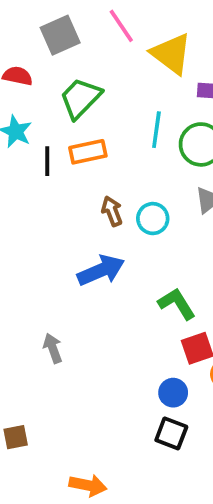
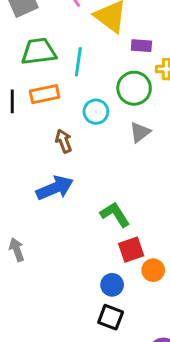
green trapezoid: (81, 98) -> (39, 51), turned 39
cyan line: (156, 130) -> (78, 62), moved
cyan circle: (153, 219) -> (96, 112), moved

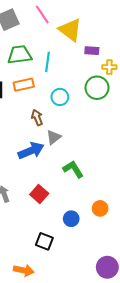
green circle: (134, 88) -> (97, 88), moved
gray triangle: (140, 132) -> (54, 137), moved
red square: (131, 250) -> (39, 194), moved, turned -30
black square: (111, 317) -> (44, 241), moved

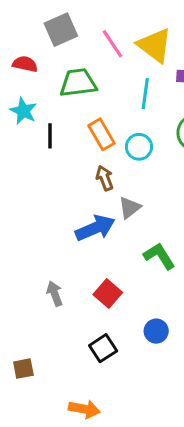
pink line: (42, 14) -> (112, 44), moved
cyan line: (47, 62) -> (145, 94), moved
orange rectangle: (24, 85) -> (102, 134), moved, turned 72
black square: (44, 241) -> (103, 348), moved, turned 36

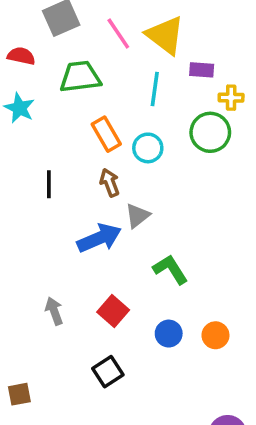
black line: (50, 136) -> (49, 184), moved
blue circle: (156, 331) -> (169, 334), moved

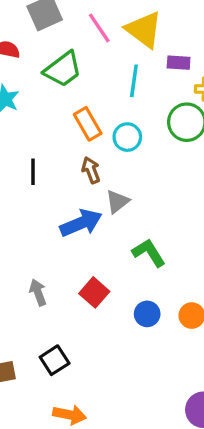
green trapezoid: (80, 77) -> (63, 69), turned 150
black square: (108, 372) -> (55, 360), moved

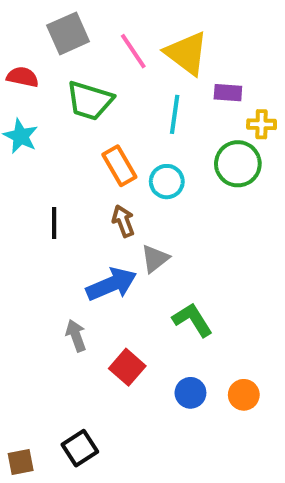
green trapezoid: (63, 69) -> (90, 101), turned 54
gray arrow: (38, 292) -> (76, 336), moved

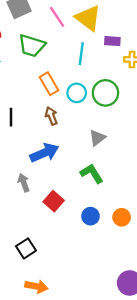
green circle: (238, 164) -> (105, 93), moved
gray triangle: (155, 259) -> (97, 138), moved

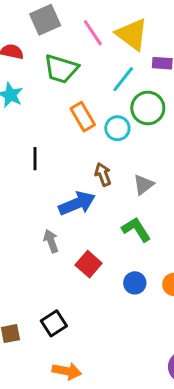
cyan line: (81, 54) -> (123, 79), turned 30
green circle: (105, 93) -> (148, 108), moved
brown arrow: (51, 116) -> (103, 174), moved

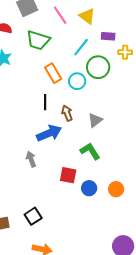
yellow triangle: (132, 34) -> (87, 16), size x0.7
black line: (35, 159) -> (45, 102), moved
red square: (89, 264) -> (68, 175), moved, turned -30

